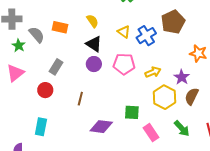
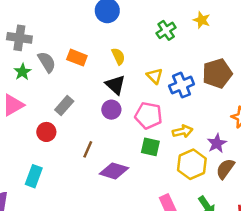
green square: (132, 112) -> (150, 147), moved
purple diamond: (101, 127) -> (114, 171), moved

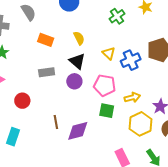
gray semicircle: (47, 62) -> (28, 12), moved
gray rectangle: (64, 106) -> (47, 72), moved, turned 42
brown line: (88, 149) -> (56, 122), moved, turned -32
purple diamond: (114, 171) -> (78, 131), turned -30

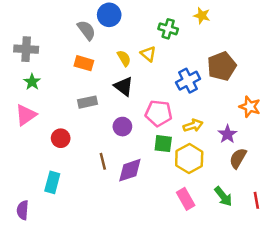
gray semicircle: (28, 12) -> (86, 30), moved
green cross: (117, 16) -> (168, 29), turned -35
yellow triangle: (109, 53) -> (148, 54), moved
purple circle: (74, 81) -> (122, 127), moved
yellow hexagon: (141, 124) -> (189, 159), moved

